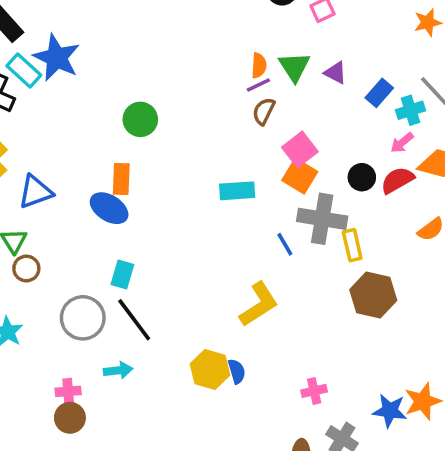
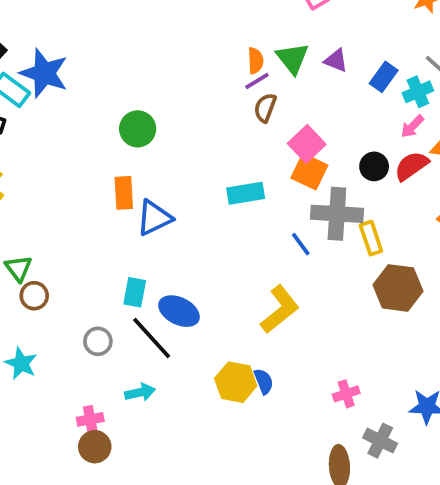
blue triangle: (35, 192) -> (154, 218), moved
blue ellipse: (109, 208) -> (179, 311), moved
gray circle: (83, 318) -> (98, 341), size x0.6

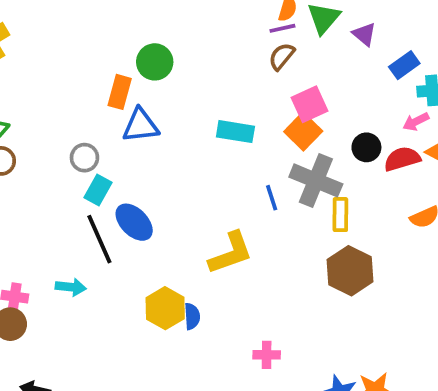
green circle: (138, 129) -> (155, 62), moved
gray circle: (98, 341) -> (84, 158), moved

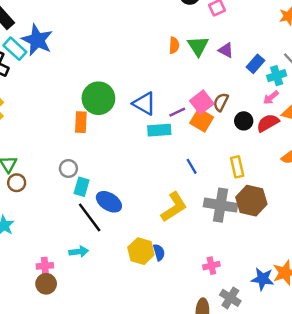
purple line: (282, 28) -> (177, 112), moved
brown semicircle: (282, 56) -> (221, 102), moved
green circle: (155, 62) -> (98, 98), size x1.4
blue triangle: (141, 125) -> (144, 104), moved, turned 50
gray cross: (316, 180) -> (221, 205), moved

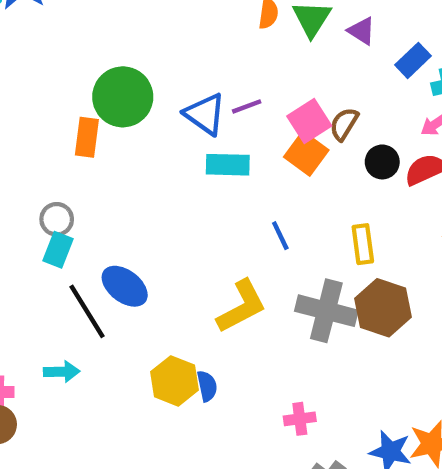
purple line: (177, 112) -> (247, 106), moved
cyan rectangle: (82, 187) -> (58, 250), moved

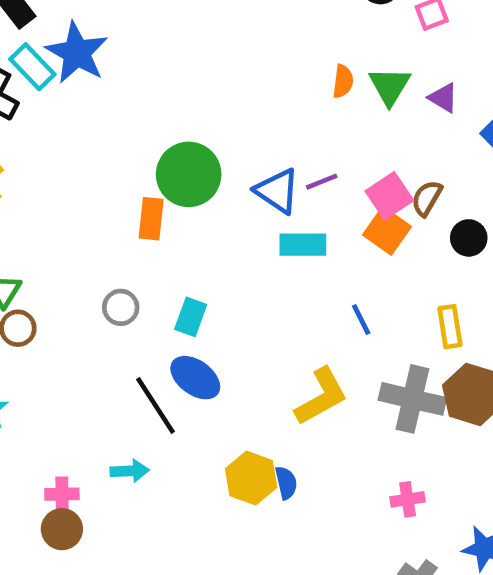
cyan rectangle: (58, 250) -> (191, 317), moved
pink cross: (300, 419) -> (408, 499), moved

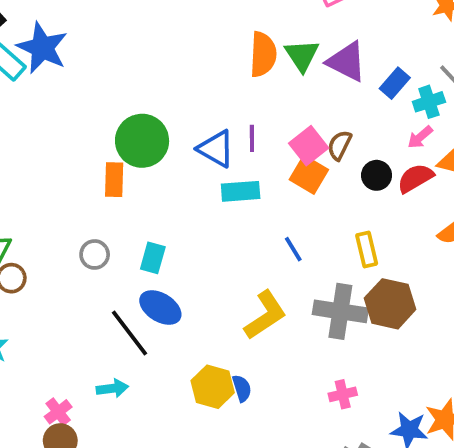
orange semicircle: (343, 81) -> (263, 54), size x1.6
purple triangle: (443, 98) -> (347, 62), size x1.6
purple line: (322, 182) -> (252, 138), turned -64
pink cross: (62, 494) -> (58, 412), turned -32

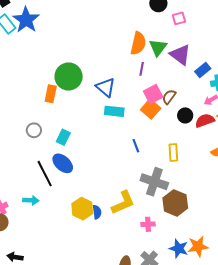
purple line: (252, 138) -> (142, 69), moved
brown hexagon: (390, 304) -> (175, 203), moved
yellow L-shape: (265, 315) -> (123, 203), moved

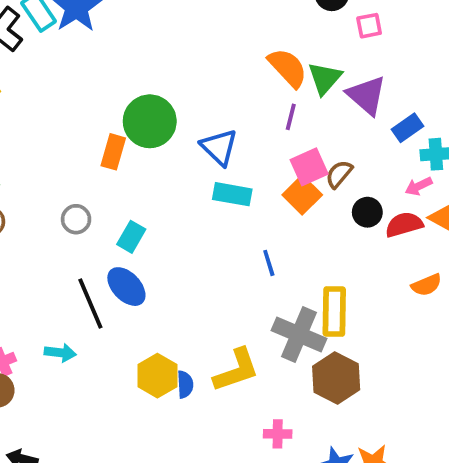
orange semicircle: (138, 43) -> (288, 68), turned -60
yellow rectangle: (173, 152) -> (334, 311), moved, size x1.4
pink cross: (148, 224) -> (278, 434), moved

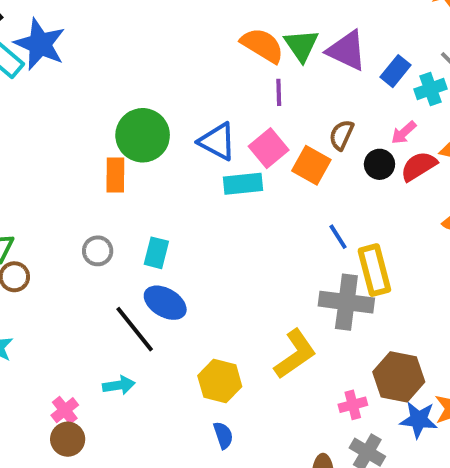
pink square: (309, 167) -> (269, 148), moved
pink arrow: (419, 186) -> (404, 133), moved
blue line: (269, 263) -> (338, 237), moved
brown hexagon: (336, 378) -> (399, 377), moved
blue semicircle: (185, 384) -> (223, 435), moved

